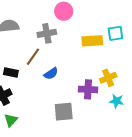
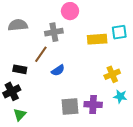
purple cross: (88, 89) -> (93, 104), moved

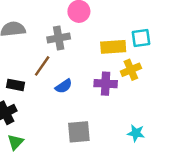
yellow cross: (112, 74) -> (131, 70), moved
cyan star: (120, 96) -> (136, 133), moved
purple cross: (93, 104) -> (106, 84), moved

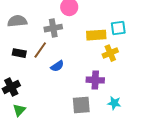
purple cross: (106, 84) -> (95, 80), moved
black rectangle: (16, 85) -> (19, 53), moved
gray square: (79, 132) -> (81, 105), moved

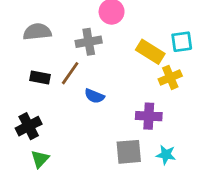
yellow rectangle: (96, 35) -> (150, 52), turned 36
blue semicircle: (57, 66) -> (94, 96), turned 56
cyan star: (114, 103) -> (166, 155), moved

